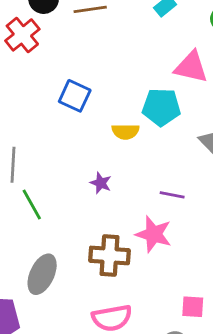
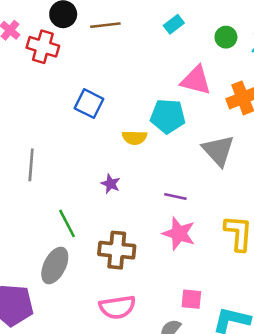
red cross: (22, 35) -> (43, 47), turned -36
green line: (32, 204) -> (67, 223), moved
pink star: (154, 234) -> (179, 233), moved

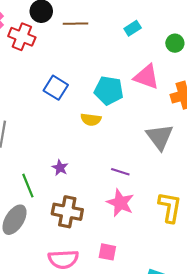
cyan pentagon: (168, 116) -> (109, 90), moved
purple star: (111, 184) -> (60, 168), moved
pink square: (191, 299) -> (107, 252), moved

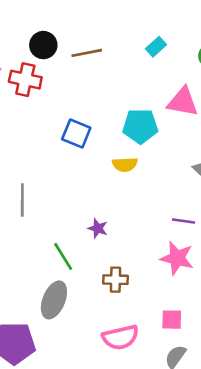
purple line: (120, 172) -> (184, 221), moved
brown cross: (67, 212) -> (115, 280), size x0.7

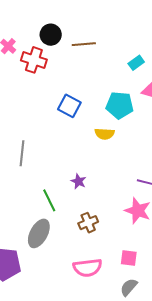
cyan rectangle: (156, 47) -> (136, 63), moved
brown cross: (115, 280) -> (88, 223), turned -30

